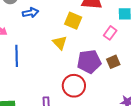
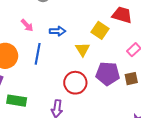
blue arrow: (30, 13) -> (58, 31), moved
red circle: (74, 86) -> (75, 83), moved

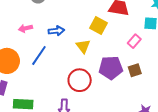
pink arrow: (27, 25) -> (25, 28), turned 128
blue line: (38, 54) -> (39, 55), turned 30

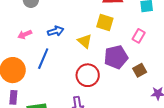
yellow square: (98, 26) -> (105, 22), moved
pink rectangle: (134, 41) -> (139, 36), moved
brown square: (135, 70) -> (140, 70), moved

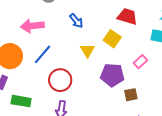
blue arrow: (56, 31) -> (76, 21), moved, turned 49
pink arrow: (25, 34) -> (32, 26), size x1.6
red circle: (88, 75) -> (60, 80), moved

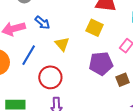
blue arrow: (76, 21) -> (42, 23), moved
yellow triangle: (87, 50) -> (62, 44), moved

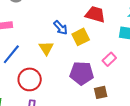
blue arrow: (42, 23) -> (61, 28), moved
yellow square: (95, 28) -> (81, 37), turned 30

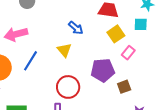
yellow square: (81, 37) -> (116, 34), moved
red circle: (30, 79) -> (68, 87), moved

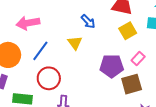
pink rectangle: (128, 53) -> (138, 58), moved
red circle: (68, 87) -> (49, 78), moved
brown square: (124, 87) -> (132, 84), size x1.5

